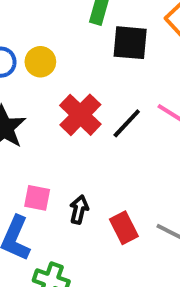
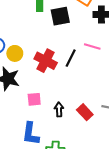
yellow circle: (40, 62) -> (15, 53), moved
pink square: (37, 198) -> (34, 99), moved

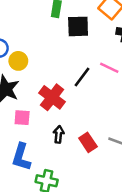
red cross: (46, 61) -> (52, 97), moved
pink square: (34, 99) -> (22, 118), moved

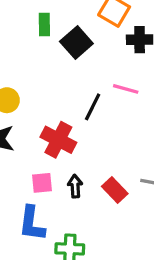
black square: (78, 26) -> (76, 43), turned -30
pink square: (22, 118) -> (42, 183), moved

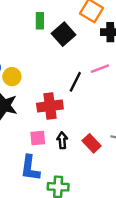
pink line: (126, 89) -> (100, 69), turned -36
red cross: (58, 140) -> (50, 106), turned -35

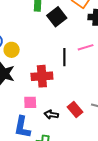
black line: (75, 82) -> (64, 57), turned -30
black arrow: (62, 140) -> (51, 115), moved, turned -80

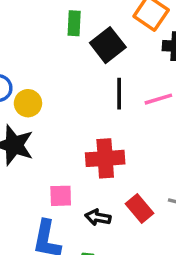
black line: (64, 57) -> (119, 94), moved
red cross: (42, 76) -> (105, 158), moved

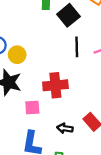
red cross: (105, 158) -> (55, 85), moved
pink square: (61, 196) -> (32, 108), moved

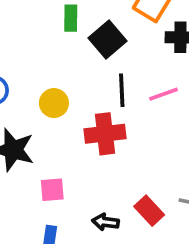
yellow circle: (17, 55) -> (54, 103), moved
red cross: (55, 85) -> (105, 134), moved

